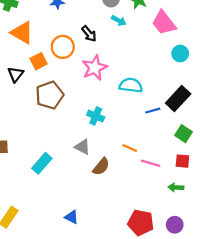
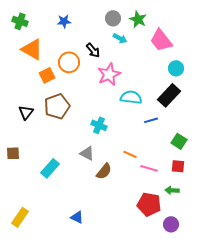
pink star: (95, 68) -> (109, 74), moved
black triangle: (16, 74) -> (26, 112), moved
black rectangle: (178, 98) -> (169, 95), moved
red pentagon: (141, 223) -> (149, 204), moved

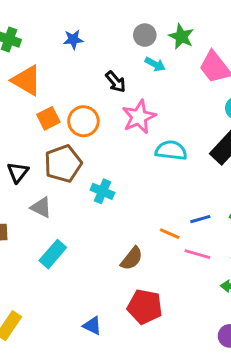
orange circle: (69, 62) -> (83, 121), moved
blue line: (151, 120) -> (200, 219), moved
cyan cross: (99, 125) -> (102, 191), moved
gray triangle: (87, 153) -> (41, 207), moved
red pentagon: (149, 204) -> (145, 307), moved

